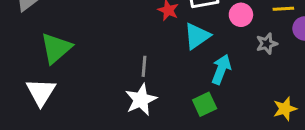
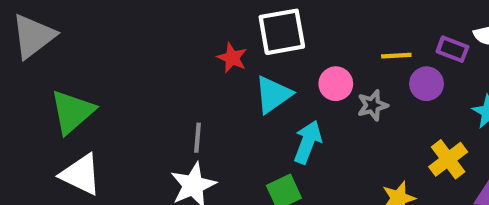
pink circle: (241, 15) -> (336, 84), moved
white triangle: (41, 92) -> (81, 174), moved, turned -36

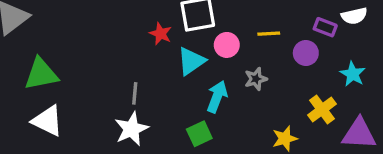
yellow line: (396, 56) -> (269, 34), moved
pink circle: (336, 84) -> (227, 45), moved
gray star: (373, 105) -> (256, 79), moved
green triangle: (72, 112) -> (41, 74), turned 30

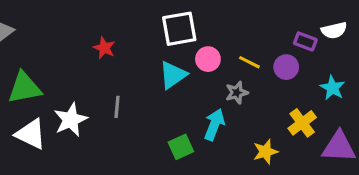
red star: (161, 34) -> (104, 48), moved
yellow line: (269, 34) -> (249, 62), moved, turned 30
cyan arrow: (217, 97) -> (214, 124), moved
white star: (132, 129) -> (71, 120), moved

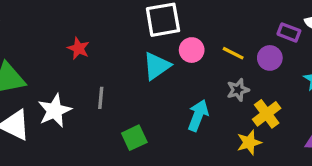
red star: (104, 48) -> (78, 48), moved
gray star: (237, 93) -> (238, 90), moved
yellow cross: (302, 123) -> (267, 114), moved
green square: (181, 147) -> (134, 138), moved

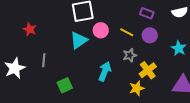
purple rectangle: (289, 32) -> (147, 13), moved

